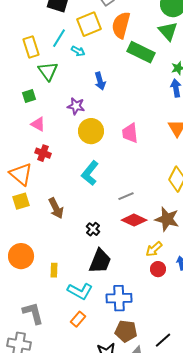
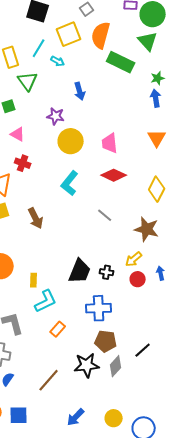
gray line: (126, 196) -> (105, 215), moved, turned 63
red diamond: (134, 220) -> (114, 175), moved
black cross: (93, 229) -> (107, 272), moved, turned -32
cyan L-shape: (80, 291) -> (46, 301), moved, turned -55

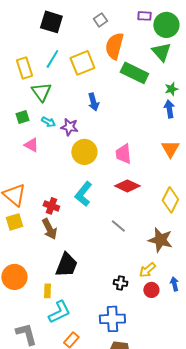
yellow square: (69, 34) -> (82, 63), moved
cyan arrow: (58, 61) -> (48, 122), moved
red cross: (23, 163) -> (51, 206), moved
black trapezoid: (80, 271) -> (66, 265), moved

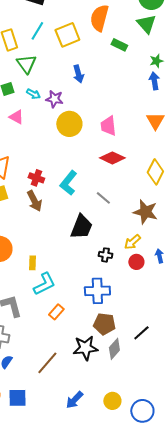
green rectangle: (134, 73) -> (119, 45), size x0.6
cyan L-shape: (83, 194) -> (68, 183), moved
black trapezoid: (66, 265) -> (81, 227), moved

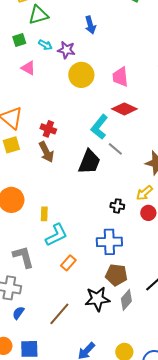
green triangle: (26, 64) -> (38, 15), turned 50
cyan L-shape: (68, 183) -> (99, 127), moved
black trapezoid: (81, 227) -> (89, 162), moved

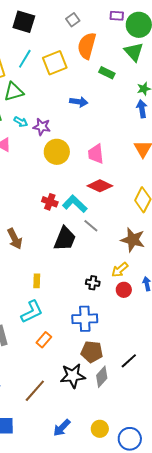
blue arrow: (90, 25) -> (79, 102), moved, turned -66
cyan L-shape: (99, 127) -> (75, 204), turned 95
red cross: (48, 129) -> (50, 202), moved
brown arrow: (46, 152) -> (15, 239), moved
yellow rectangle: (44, 214) -> (37, 281), moved

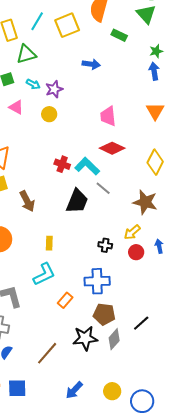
purple star: (42, 127) -> (54, 89), turned -30
yellow circle: (57, 152) -> (49, 114), moved, size x0.6
orange rectangle: (44, 340) -> (65, 300), moved

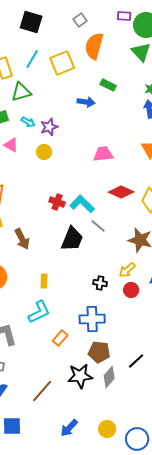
green rectangle: (119, 35) -> (108, 85), moved
pink trapezoid: (108, 116) -> (103, 154), turned 90
red diamond: (112, 148) -> (121, 192), moved

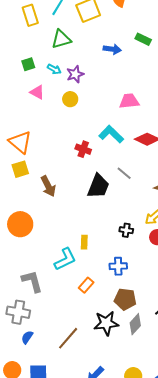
green rectangle: (108, 85) -> (143, 39), moved
green triangle: (21, 92) -> (61, 39), moved
cyan L-shape: (82, 204) -> (111, 134), moved
yellow rectangle: (44, 281) -> (84, 242), moved
blue cross: (92, 319) -> (118, 266), size x0.7

